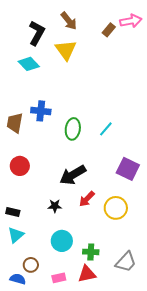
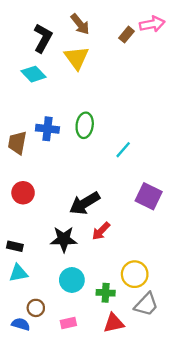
green ellipse: (73, 129) -> (85, 125), moved
black star: (55, 206) -> (64, 239), size x1.6
yellow circle: (116, 208) -> (135, 274), moved
cyan triangle: (16, 235) -> (18, 273), turned 30
red triangle: (87, 274) -> (114, 323), moved

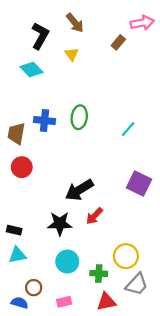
brown rectangle: (127, 35) -> (118, 42), moved
yellow triangle: (77, 58) -> (72, 54), size x0.6
cyan line: (123, 150) -> (128, 129), moved
red circle: (23, 193) -> (22, 167), moved

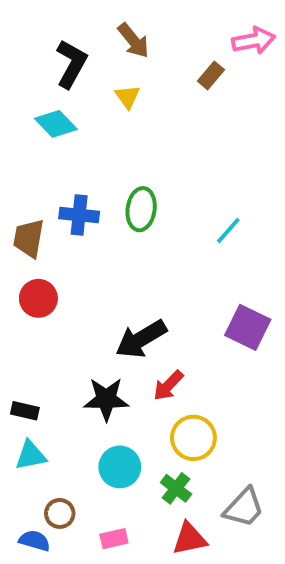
yellow circle: (126, 256) -> (193, 438), moved
green cross: (99, 273) -> (176, 488), turned 35

